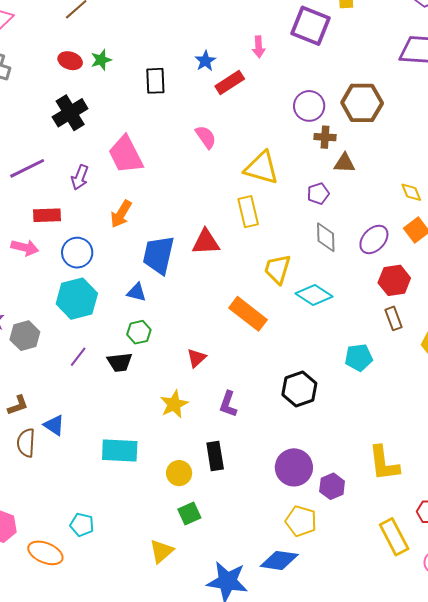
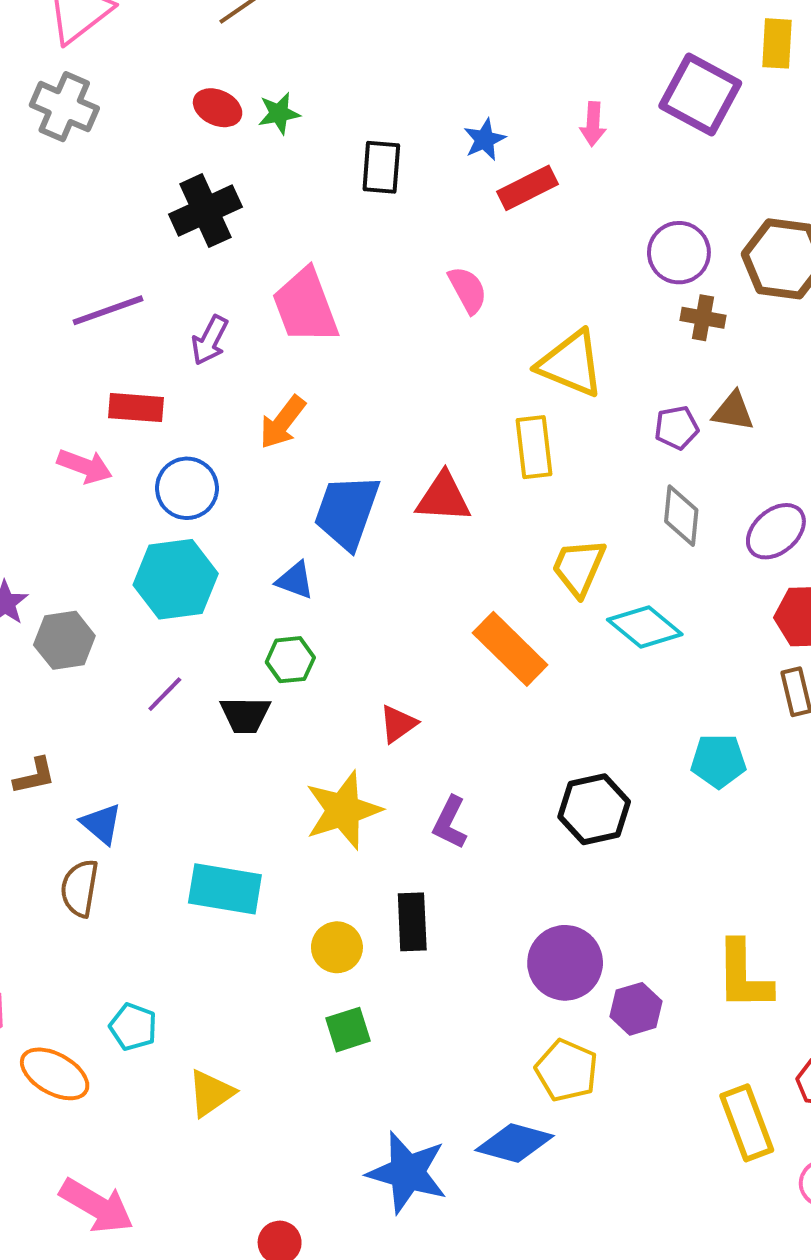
brown triangle: (344, 163) -> (733, 411), moved
yellow star: (174, 404) -> (343, 810), size x1.4
brown semicircle: (26, 443) -> (80, 888), moved
yellow triangle: (162, 551) -> (211, 1093), moved

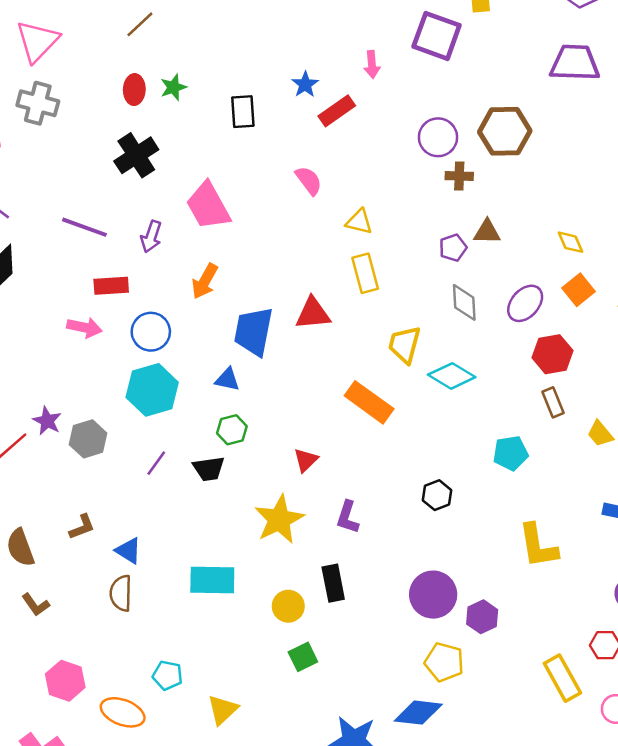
red ellipse: (218, 108) -> (134, 90), turned 76
purple line: (108, 310) -> (84, 227), turned 48
yellow triangle: (571, 364) -> (359, 222), moved, size x0.6
black hexagon: (594, 809) -> (437, 495), size x0.7
yellow L-shape: (744, 975) -> (538, 546), moved

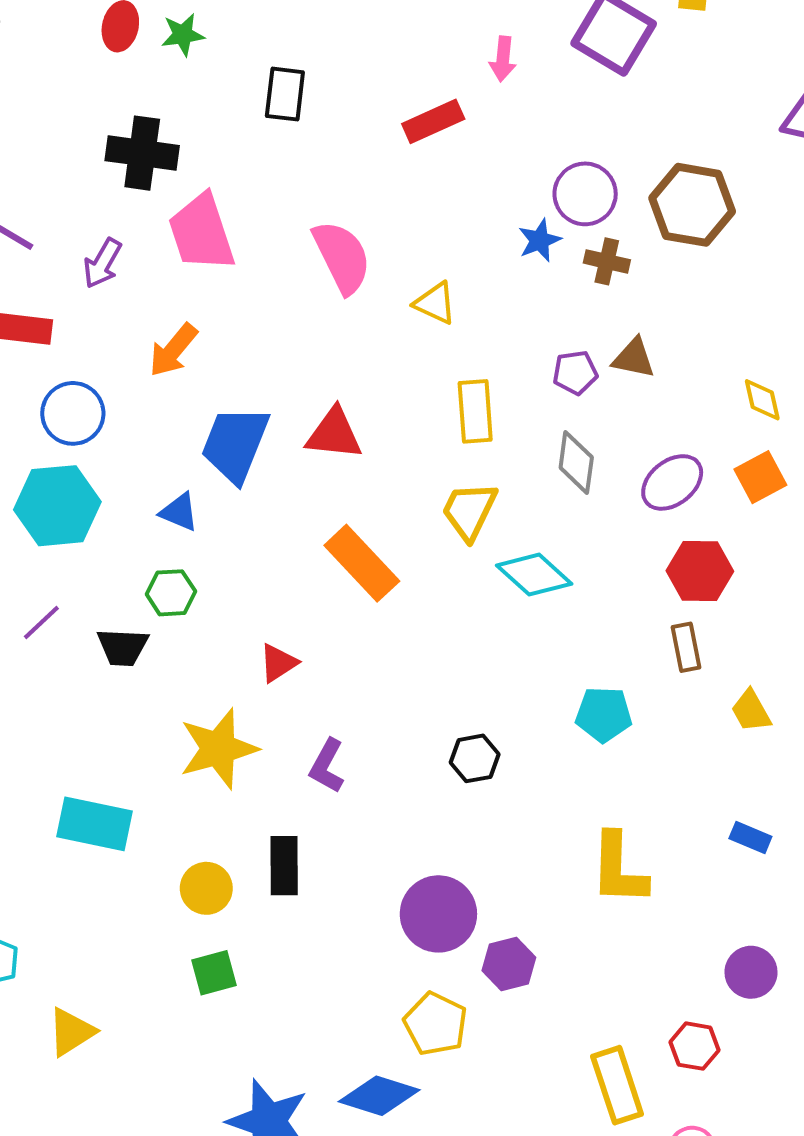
blue star: (305, 84) -> (540, 240), moved
black cross: (136, 155) -> (142, 153), moved, turned 30
pink semicircle: (309, 181) -> (342, 257), moved, size x1.5
yellow rectangle: (365, 273) -> (475, 411), moved
orange rectangle: (369, 402) -> (362, 563), moved

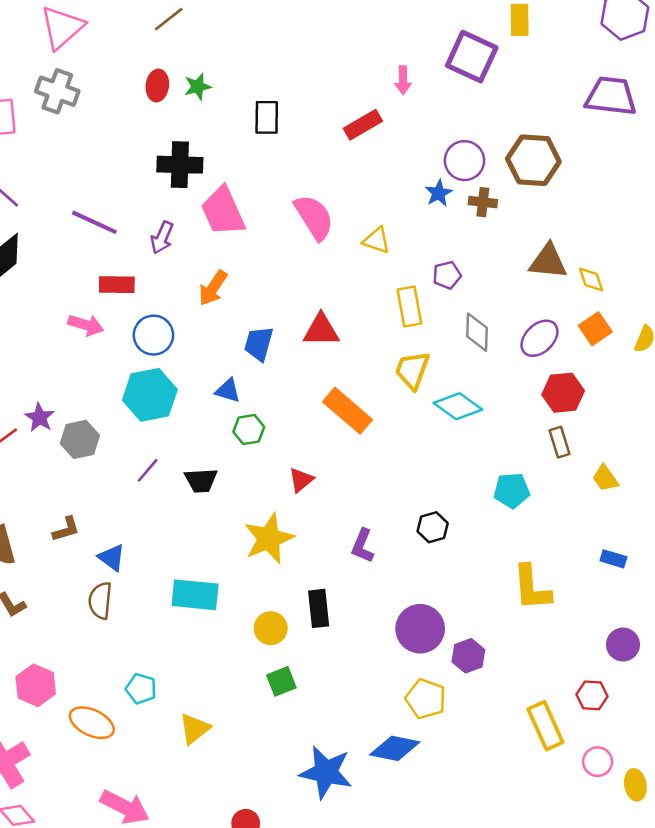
brown triangle: (634, 358) -> (548, 262), moved, size x1.4
purple pentagon: (575, 373) -> (447, 275), moved
blue trapezoid: (235, 444) -> (259, 344), size x0.7
green hexagon: (171, 593) -> (249, 429), moved
purple L-shape: (327, 766) -> (363, 546), moved

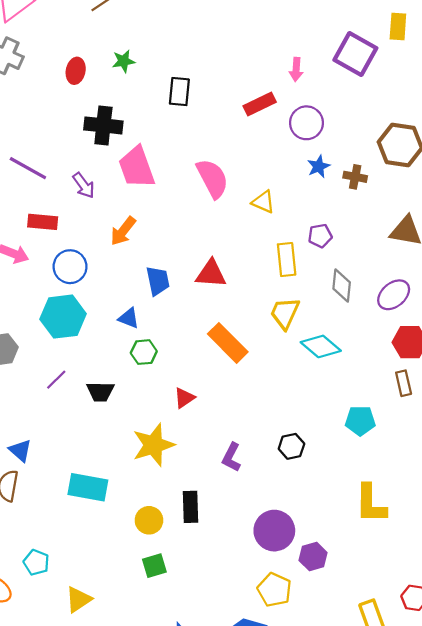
red ellipse: (157, 86) -> (76, 71), moved
purple circle: (464, 161) -> (306, 123), moved
purple arrow: (162, 238) -> (84, 185), turned -64
blue trapezoid: (259, 344) -> (158, 281), turned 148

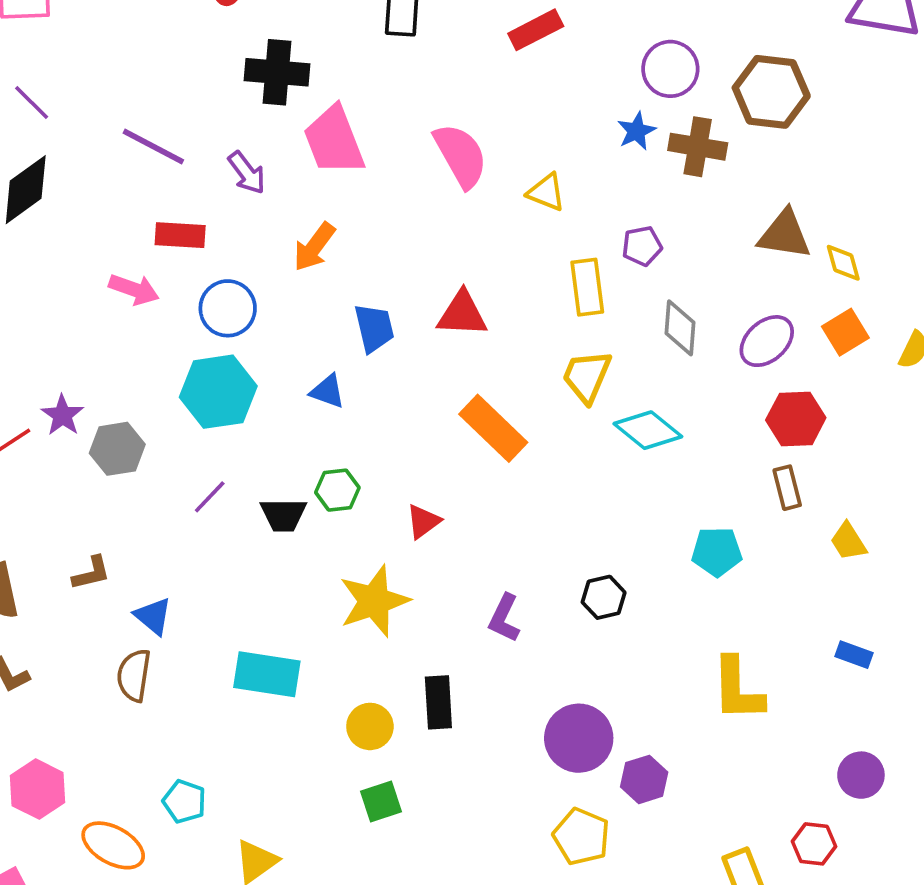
purple circle: (306, 123) -> (670, 69), moved
brown cross: (355, 177) -> (698, 147), size x1.4
green hexagon: (144, 352) -> (337, 490), moved

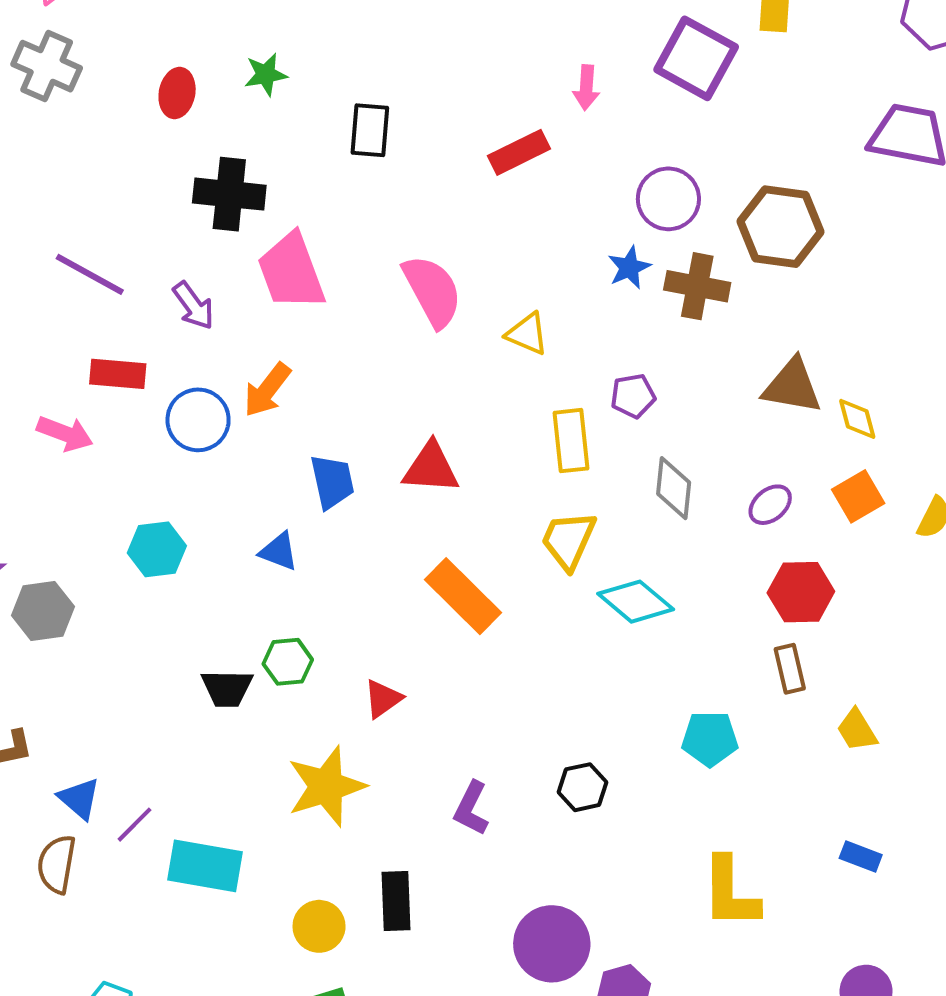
blue circle: (228, 308) -> (198, 420), moved
purple ellipse: (767, 341) -> (770, 505), size x0.7
cyan hexagon: (218, 392) -> (157, 549), size x0.7
purple line: (210, 497) -> (135, 825), moved

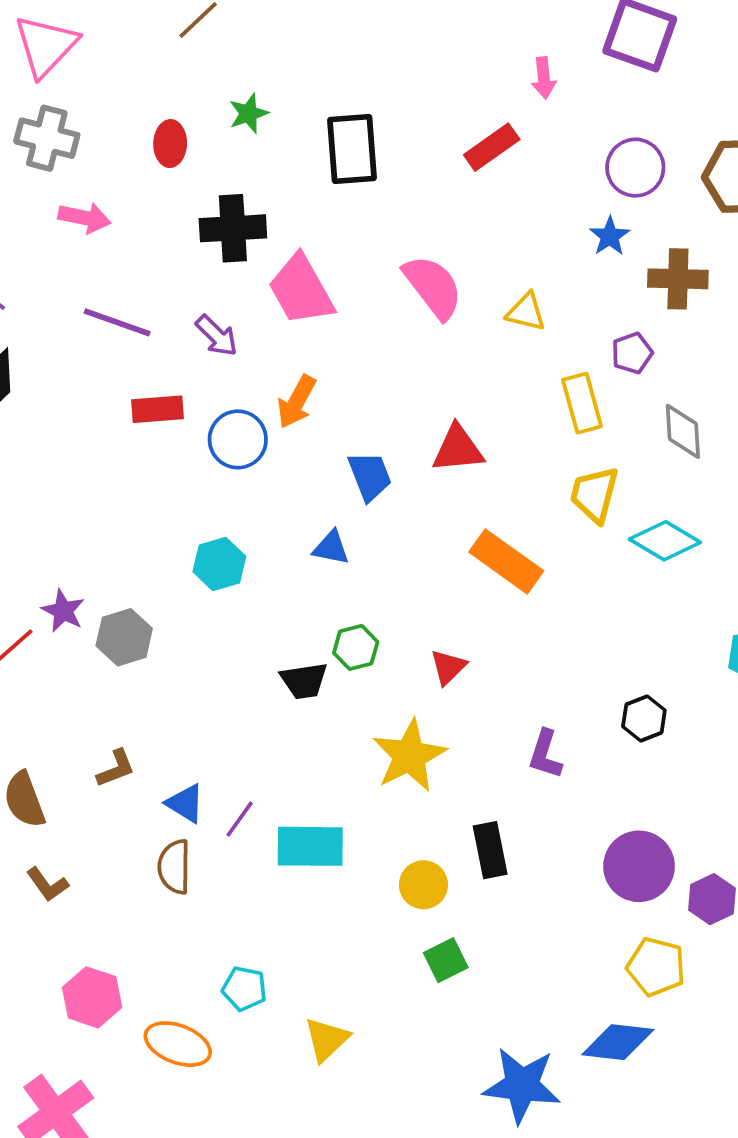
black rectangle: (370, 130) -> (352, 149), size x1.4
brown cross: (697, 286) -> (678, 279), moved
pink arrow: (65, 433) -> (85, 218), moved

